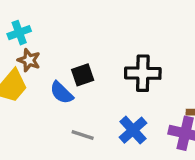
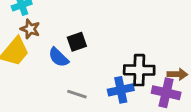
black cross: (143, 73) -> (139, 70), moved
blue cross: (133, 130) -> (121, 90), turned 30

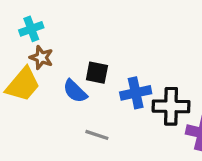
black square: (77, 42) -> (97, 73), turned 30
blue cross: (121, 90) -> (136, 93), moved

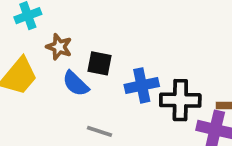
brown star: (41, 57) -> (59, 47), moved

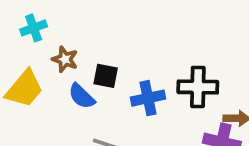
black cross: (180, 100) -> (198, 87), moved

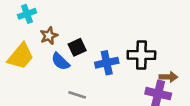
brown star: (65, 59) -> (49, 36), turned 30
black square: (106, 76) -> (77, 47), turned -36

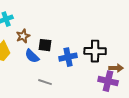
black square: (77, 47) -> (45, 45), turned 32

